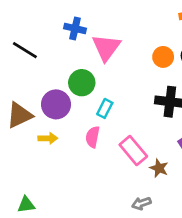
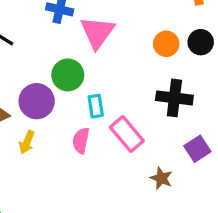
cyan rectangle: (105, 108) -> (96, 106), turned -36
yellow arrow: (48, 138) -> (27, 142), turned 114
pink rectangle: (133, 150) -> (127, 134), moved

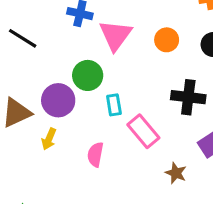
orange circle: (166, 44) -> (167, 40), moved
pink semicircle: (81, 141) -> (95, 154), moved

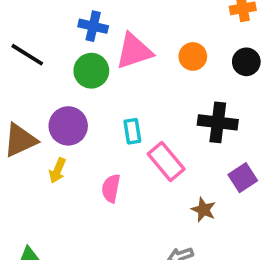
pink triangle: (116, 35) -> (134, 51), turned 36
green circle: (88, 75) -> (91, 71), moved

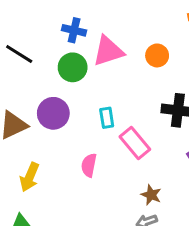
yellow arrow: (57, 170) -> (30, 177), moved, size x1.4
brown star: (204, 210) -> (151, 195), moved

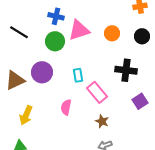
brown star: (151, 195) -> (102, 121), moved

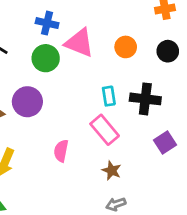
pink triangle: (79, 30) -> (79, 43), turned 40
cyan rectangle: (78, 75) -> (109, 96), moved

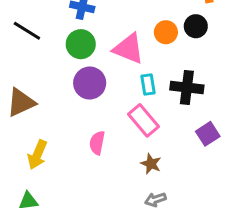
pink triangle: (79, 43) -> (129, 49), moved
black circle: (168, 51) -> (196, 26), moved
purple circle: (27, 102) -> (90, 83), moved

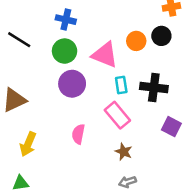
purple square: (208, 134) -> (171, 127), turned -30

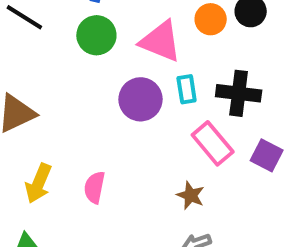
purple circle: (72, 84) -> (140, 99), moved
pink rectangle: (117, 115) -> (213, 143), moved
pink semicircle: (78, 134) -> (94, 187), moved

